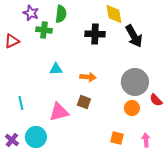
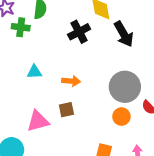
black cross: (95, 34) -> (79, 32), turned -30
brown square: (84, 102) -> (66, 110), turned -32

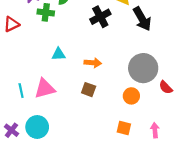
brown square: (66, 110) -> (89, 90), turned 32
orange circle: (121, 117) -> (131, 96), moved
pink triangle: (38, 121) -> (45, 88), moved

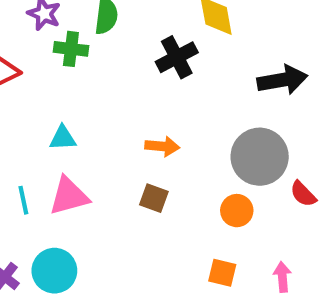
black arrow: (142, 19) -> (282, 80), moved, turned -70
cyan triangle: (59, 54) -> (63, 138), moved

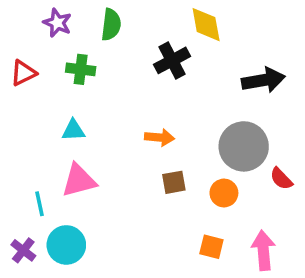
green cross: (71, 49) -> (81, 69), moved
brown square: (154, 198) -> (174, 182), moved, turned -30
cyan line: (23, 200) -> (39, 204), moved
pink arrow: (282, 277) -> (263, 250), size x1.5

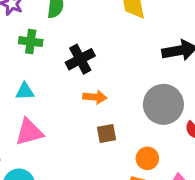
black cross: (172, 60) -> (80, 59), moved
orange circle: (224, 193) -> (147, 158), moved

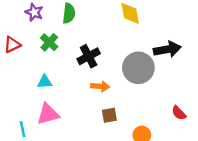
green cross: (31, 42) -> (49, 42), turned 36
gray circle: (163, 104) -> (138, 68), moved

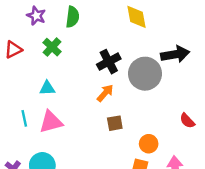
black cross: (89, 56) -> (109, 62), moved
orange arrow: (100, 86) -> (105, 93), turned -54
cyan line: (23, 129) -> (24, 118), moved

